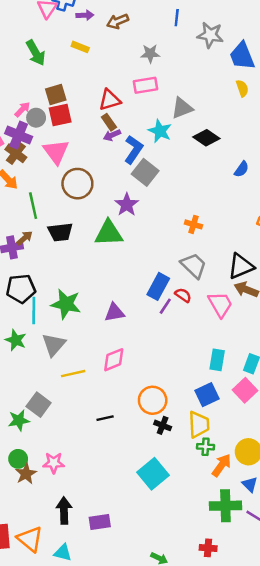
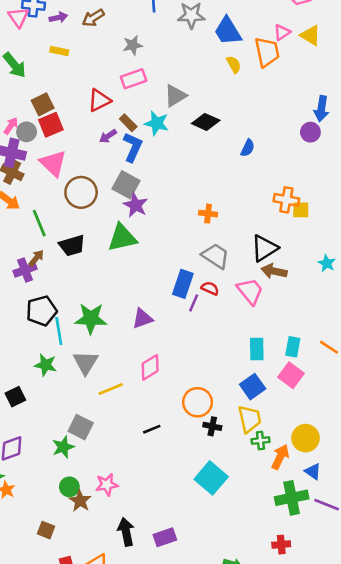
brown rectangle: (109, 122) -> (128, 123), moved
gray square: (145, 172) -> (126, 185), moved

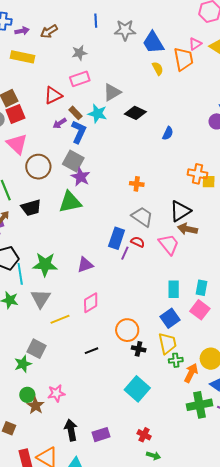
yellow rectangle: (59, 51) -> (22, 57), size x1.6
red cross: (281, 545) -> (144, 435), moved, turned 32

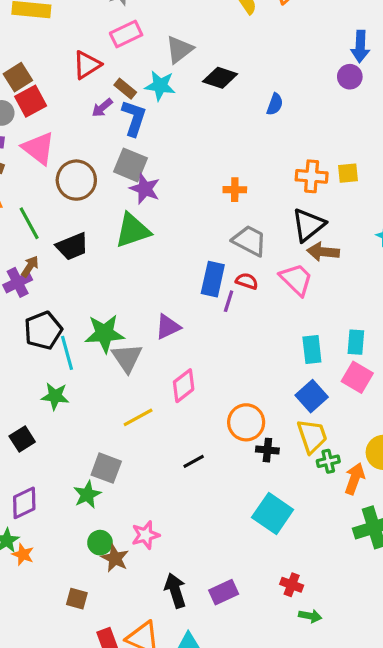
orange cross: (198, 174) -> (312, 176), moved
gray triangle: (41, 299) -> (127, 358), moved

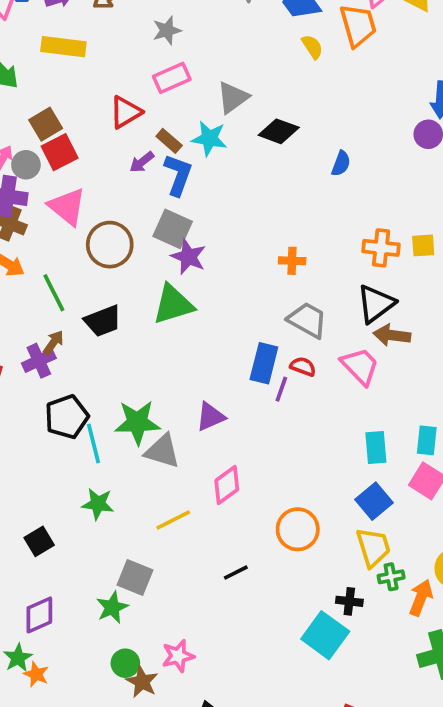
gray triangle: (127, 358) -> (162, 451), turned -40
green star: (55, 396) -> (98, 504), moved
black cross: (267, 450) -> (349, 601), moved

